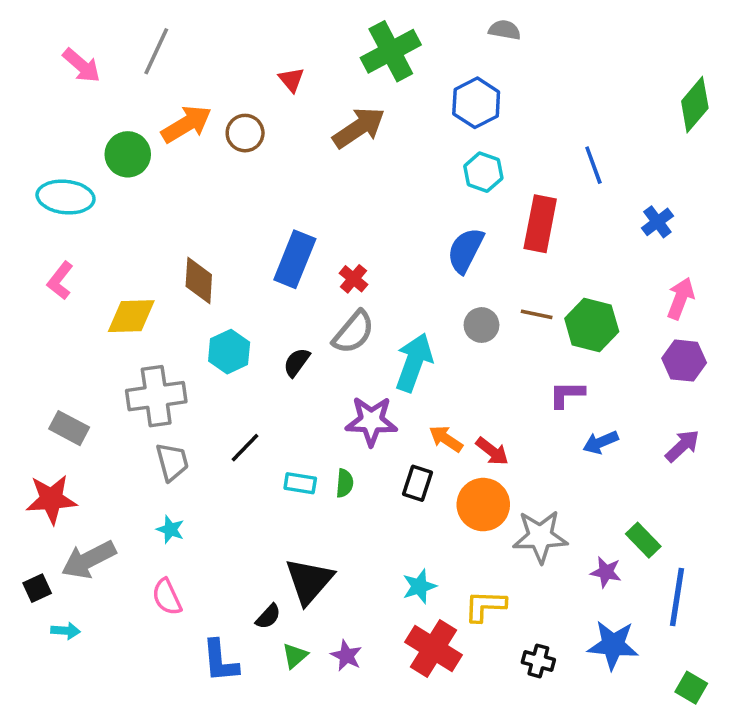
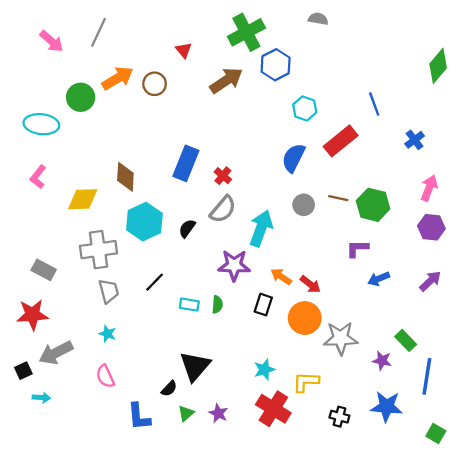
blue hexagon: (476, 103) -> (276, 65), moved
red rectangle: (540, 224) -> (341, 141), turned 40
cyan hexagon: (229, 352) -> (144, 222), size x1.4

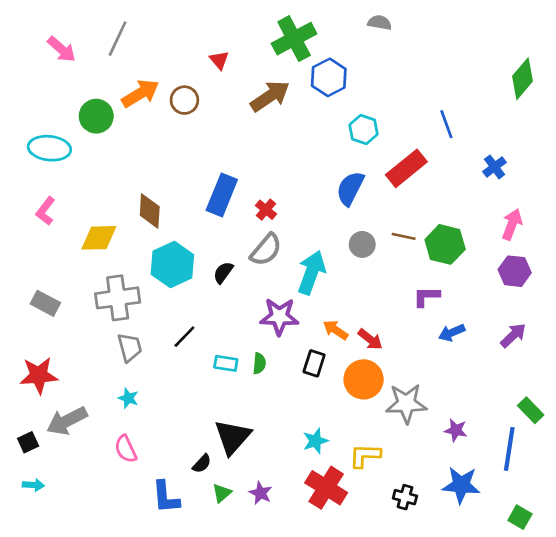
gray rectangle: (44, 270) -> (45, 303), moved
green rectangle: (406, 340) -> (531, 410), moved
cyan arrow: (41, 398) -> (33, 485), moved

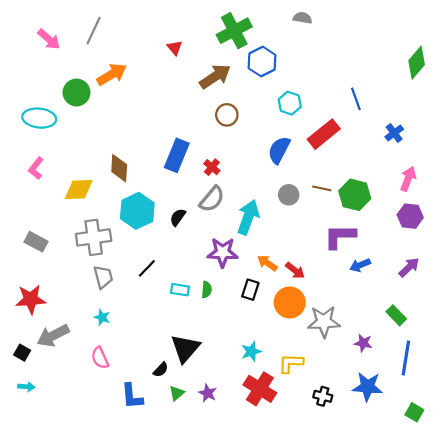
brown circle: (184, 100) -> (227, 115), moved
purple L-shape: (426, 297) -> (340, 236), size x1.5
green rectangle: (531, 410) -> (396, 315), moved
black square: (28, 442) -> (22, 353), turned -35

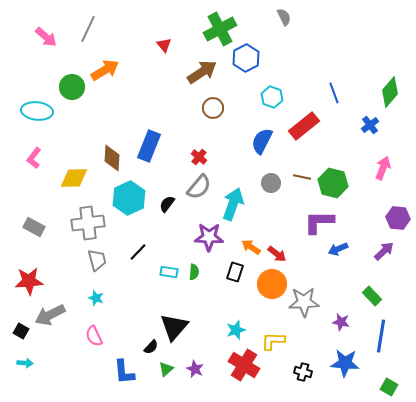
gray semicircle: (303, 18) -> (284, 17), turned 54
green diamond: (417, 63) -> (390, 92), moved
blue rectangle: (177, 155) -> (149, 146), moved
purple hexagon: (410, 216) -> (398, 218), moved

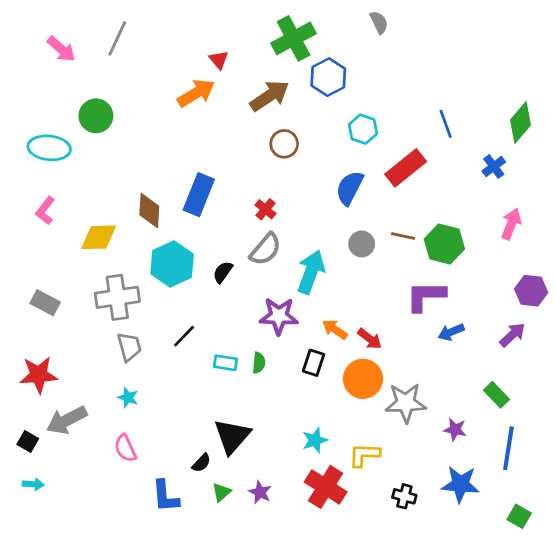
orange arrow: (105, 70) -> (196, 93), moved

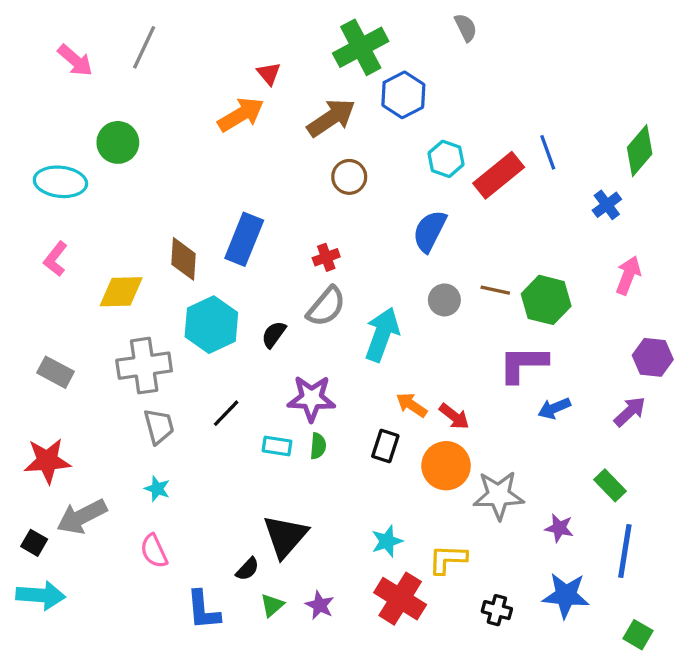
red rectangle: (406, 168) -> (499, 175), moved
red cross: (265, 209) -> (326, 257), turned 30
purple star: (279, 316) -> (311, 398), moved
cyan arrow: (33, 484) -> (41, 595), size x1.8

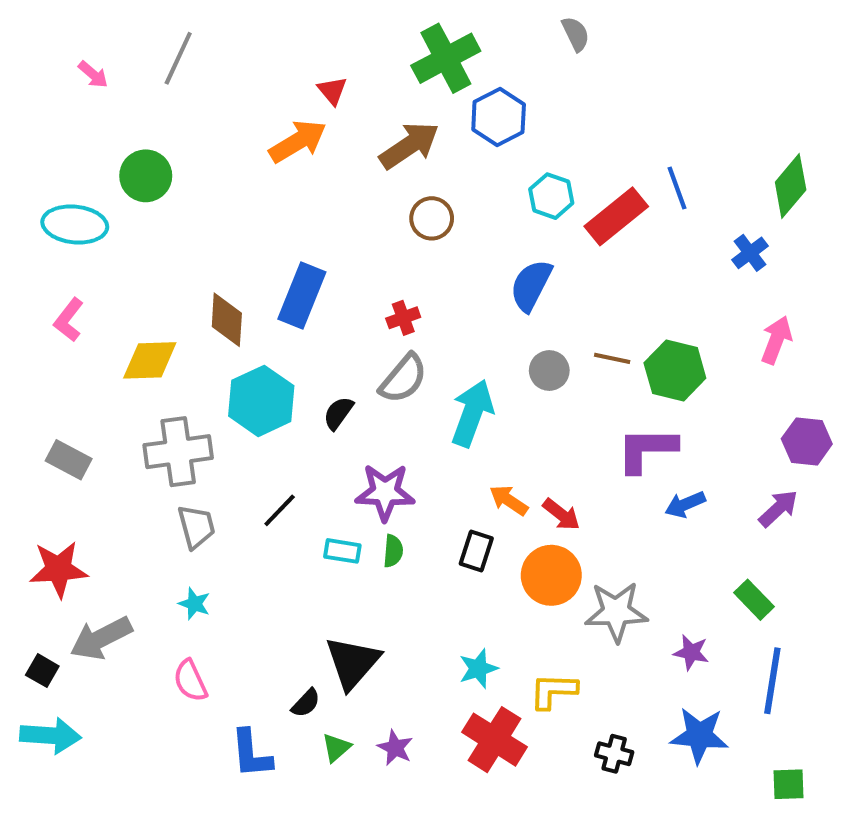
pink arrow: (75, 60) -> (93, 74), size x0.7
green square: (638, 635) -> (789, 784), turned -32

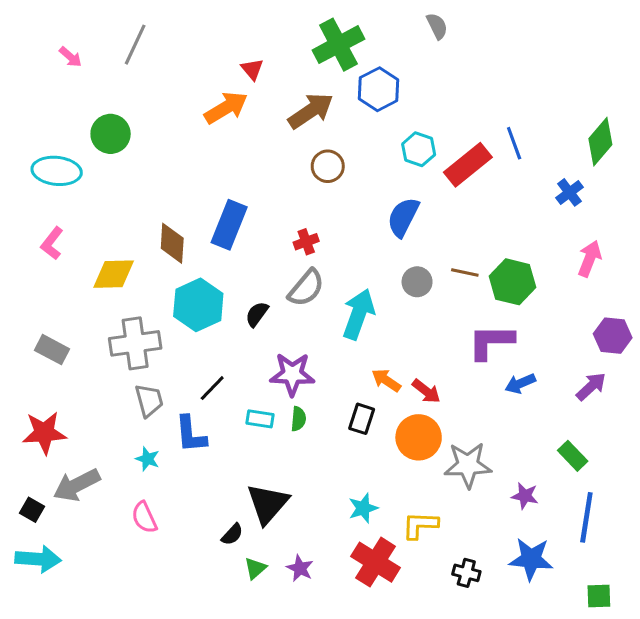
blue L-shape: (251, 754) -> (191, 434), moved

